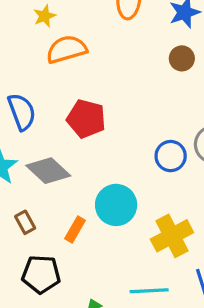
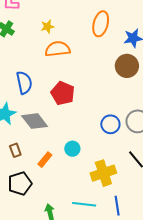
brown circle: (182, 58) -> (127, 66), size x1.5
cyan circle: (116, 205) -> (72, 149), size x0.6
black pentagon: (41, 274) -> (20, 184), turned -30

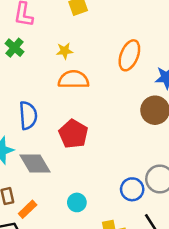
blue circle: (110, 124) -> (132, 189), moved
orange rectangle: (45, 160) -> (28, 209), moved

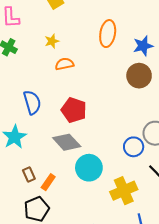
orange semicircle: (73, 80) -> (64, 64), size x0.7
gray diamond: (35, 163) -> (67, 142), moved
cyan circle: (77, 202) -> (89, 168), size x1.6

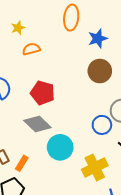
blue star: (143, 46) -> (98, 39), moved
brown circle: (139, 76) -> (100, 71), moved

